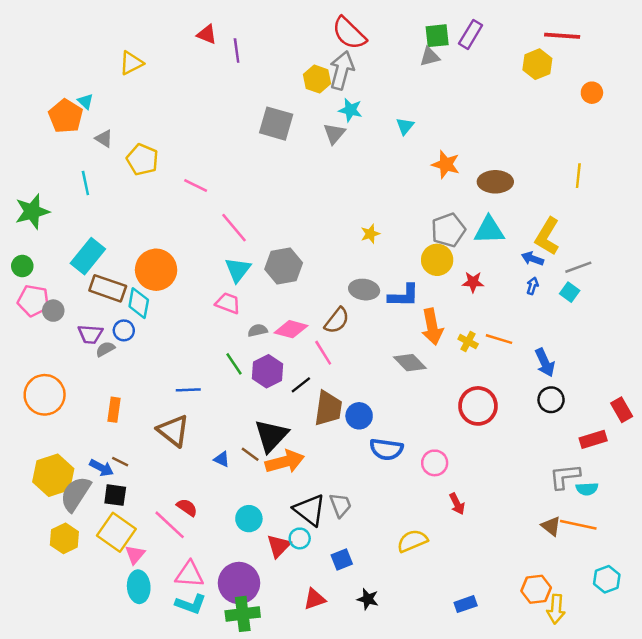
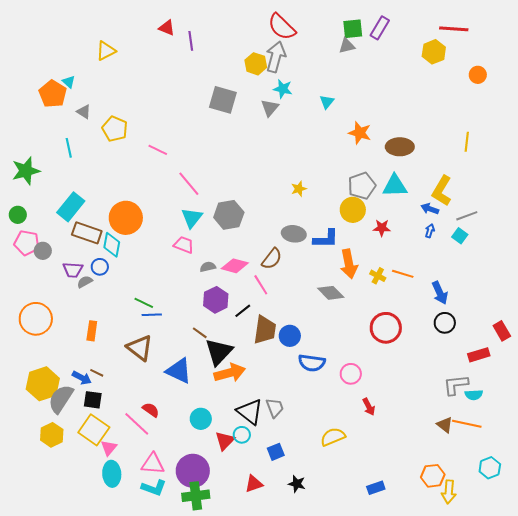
green line: (234, 364) -> (144, 303), moved, turned -30
brown line: (250, 454) -> (200, 333), moved
blue triangle: (222, 459) -> (179, 371), size x2.0

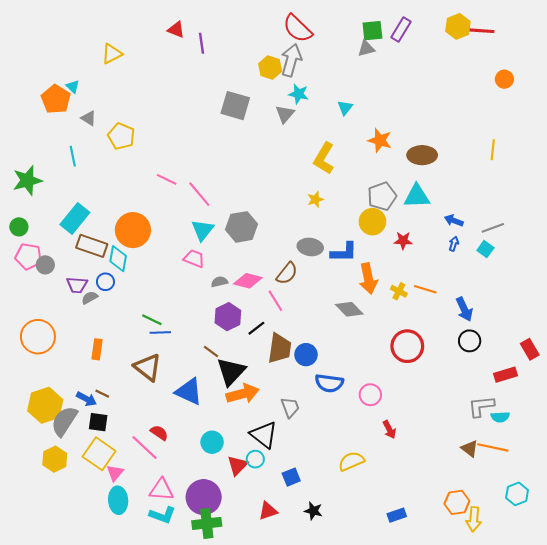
yellow hexagon: (434, 52) -> (458, 26), moved
pink line: (158, 150) -> (167, 179), moved
yellow L-shape: (442, 191) -> (324, 158), moved
gray trapezoid: (275, 408) -> (290, 407), moved

